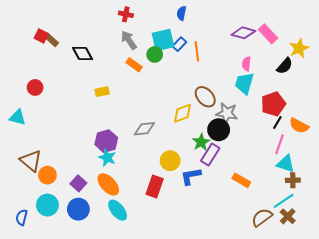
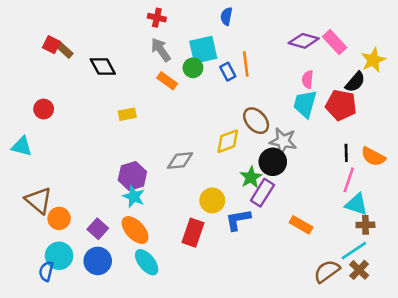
blue rectangle: (179, 44) -> (228, 72), moved, turned -72
red pentagon: (273, 104) -> (341, 105), moved, turned 30
black line: (277, 123) -> (346, 153), turned -32
blue semicircle: (22, 217) -> (46, 271), moved

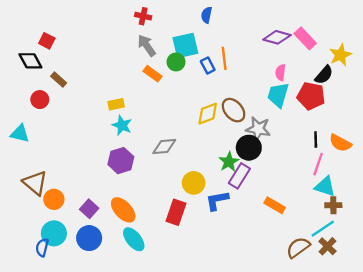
brown rectangle: (64, 50) -> (59, 80), moved
black diamond: (103, 67) -> (30, 61), moved
yellow diamond: (228, 141) -> (208, 114), moved
cyan star: (134, 197) -> (122, 125), moved

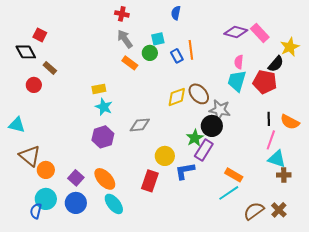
cyan square: (185, 46) -> (158, 39), size x0.6
cyan triangle: (20, 134) -> (17, 125), moved
cyan line: (323, 229) -> (229, 193), moved

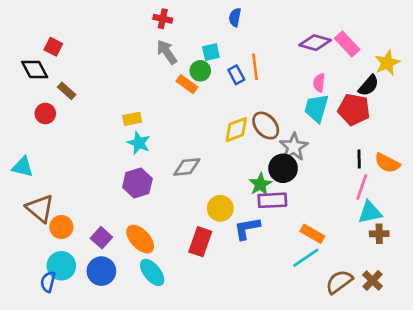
orange rectangle: (130, 63) -> (187, 84), moved
gray star: (220, 110) -> (294, 147), turned 30
purple rectangle: (204, 150) -> (272, 200), turned 55
cyan triangle: (277, 159) -> (370, 212), turned -30

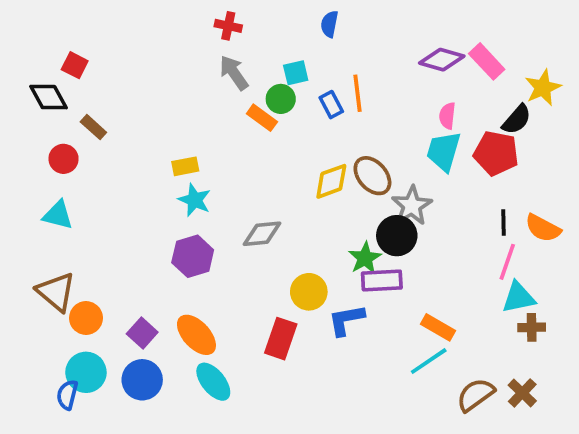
cyan triangle: (23, 167) -> (58, 215), moved

